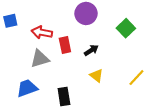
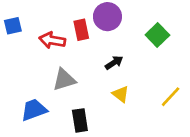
red rectangle: (65, 45) -> (81, 30), moved
gray triangle: (40, 59) -> (64, 80), moved

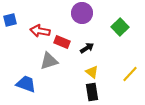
red rectangle: (81, 30) -> (62, 42), moved, turned -56
blue trapezoid: (34, 110) -> (26, 84), turned 40
black rectangle: (80, 120) -> (92, 92), moved

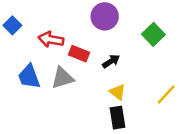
blue square: (10, 20) -> (12, 25), turned -32
blue trapezoid: (26, 84) -> (29, 77), moved, turned -130

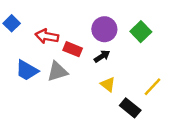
purple circle: (105, 16) -> (104, 29), moved
blue trapezoid: (29, 77) -> (27, 70), turned -40
black rectangle: (117, 118) -> (130, 108), moved, turned -42

